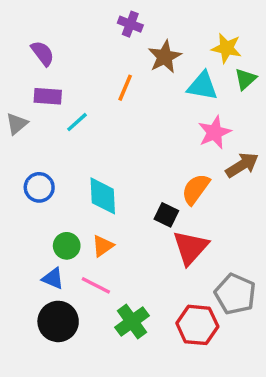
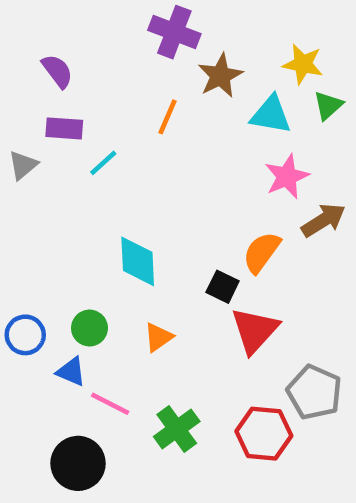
purple cross: (130, 24) -> (174, 32), size x1.5
blue circle: (39, 187) -> (25, 335), moved
orange triangle: (103, 246) -> (158, 337), moved
pink line: (96, 285) -> (110, 404), moved
black circle: (58, 321) -> (78, 463), moved

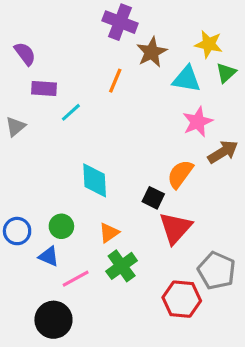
purple semicircle: (57, 71) -> (25, 54), moved
gray triangle: (23, 165) -> (15, 127), moved
pink line: (110, 404) -> (76, 279), turned -56
green cross: (177, 429) -> (122, 266), moved

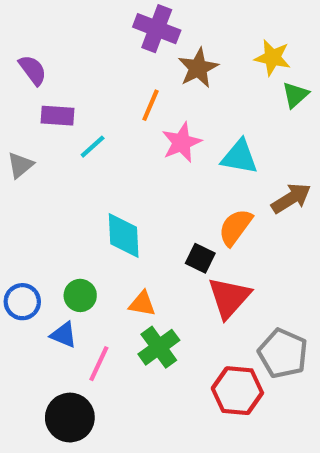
cyan triangle: (187, 79) -> (239, 157), moved
pink star: (198, 122) -> (182, 142), moved
orange triangle: (109, 233) -> (142, 304), turned 45
pink line: (76, 279) -> (99, 364), turned -36

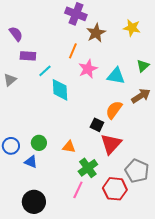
green triangle: (295, 95) -> (143, 66), moved
cyan diamond: (124, 235) -> (60, 90), moved
green cross: (159, 347) -> (88, 168), moved
pink line: (99, 364) -> (78, 190), moved

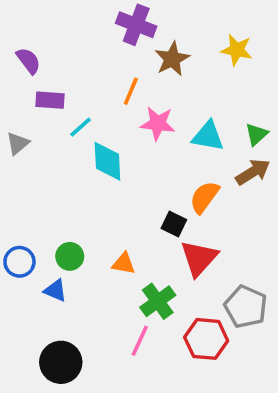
green triangle: (143, 66) -> (256, 134), moved
pink star: (88, 69) -> (158, 124), turned 30

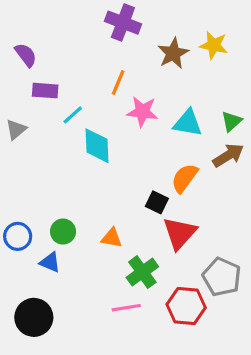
brown star: (172, 59) -> (173, 53), moved
pink line: (140, 341) -> (126, 308), turned 56
black circle: (61, 362) -> (34, 317), moved

